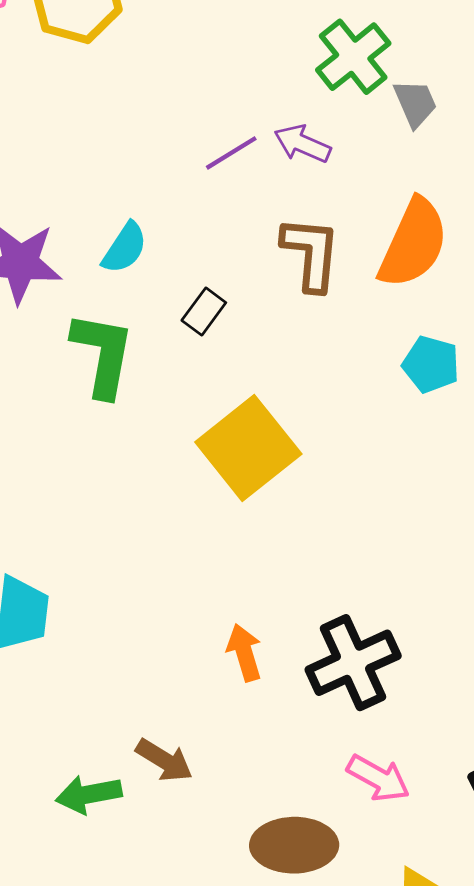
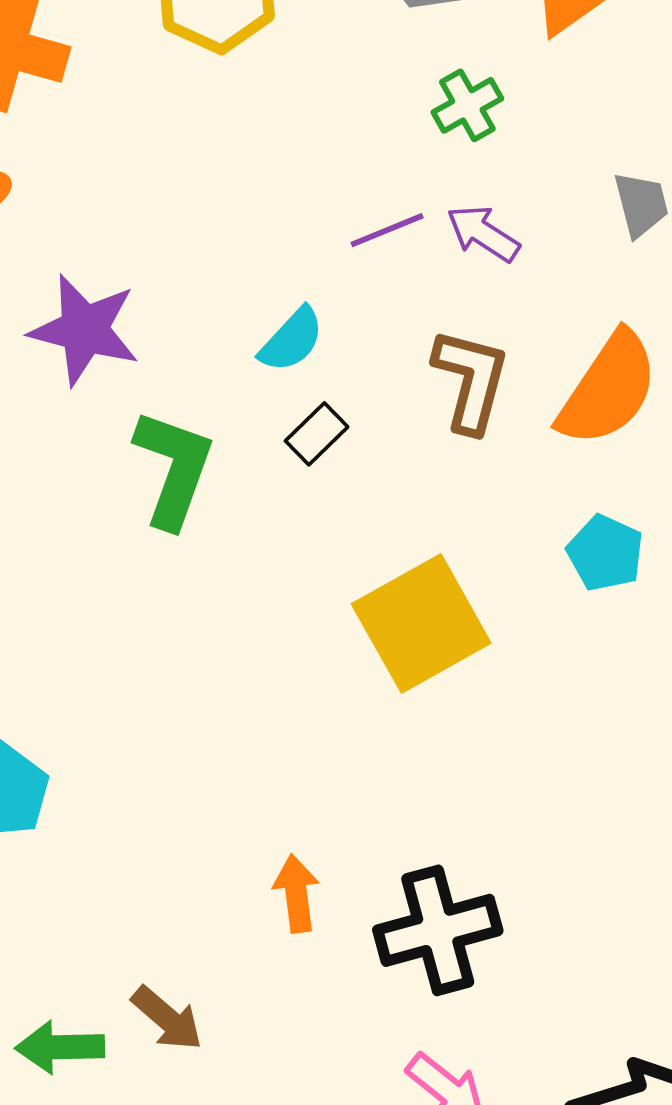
green cross: (353, 57) -> (467, 105), moved, size x0.7
cyan semicircle: (125, 248) -> (292, 340), moved
yellow square: (248, 448) -> (421, 624), moved

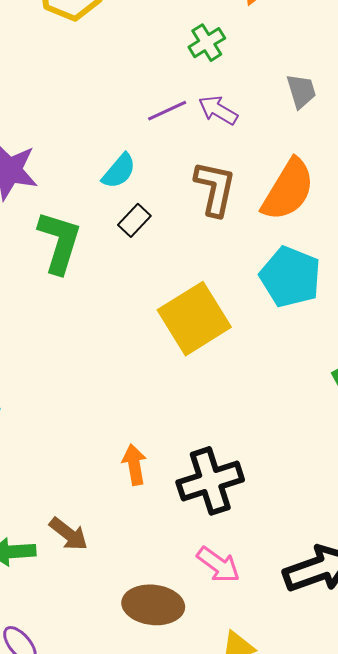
cyan pentagon: (605, 553) -> (290, 277), size x1.5

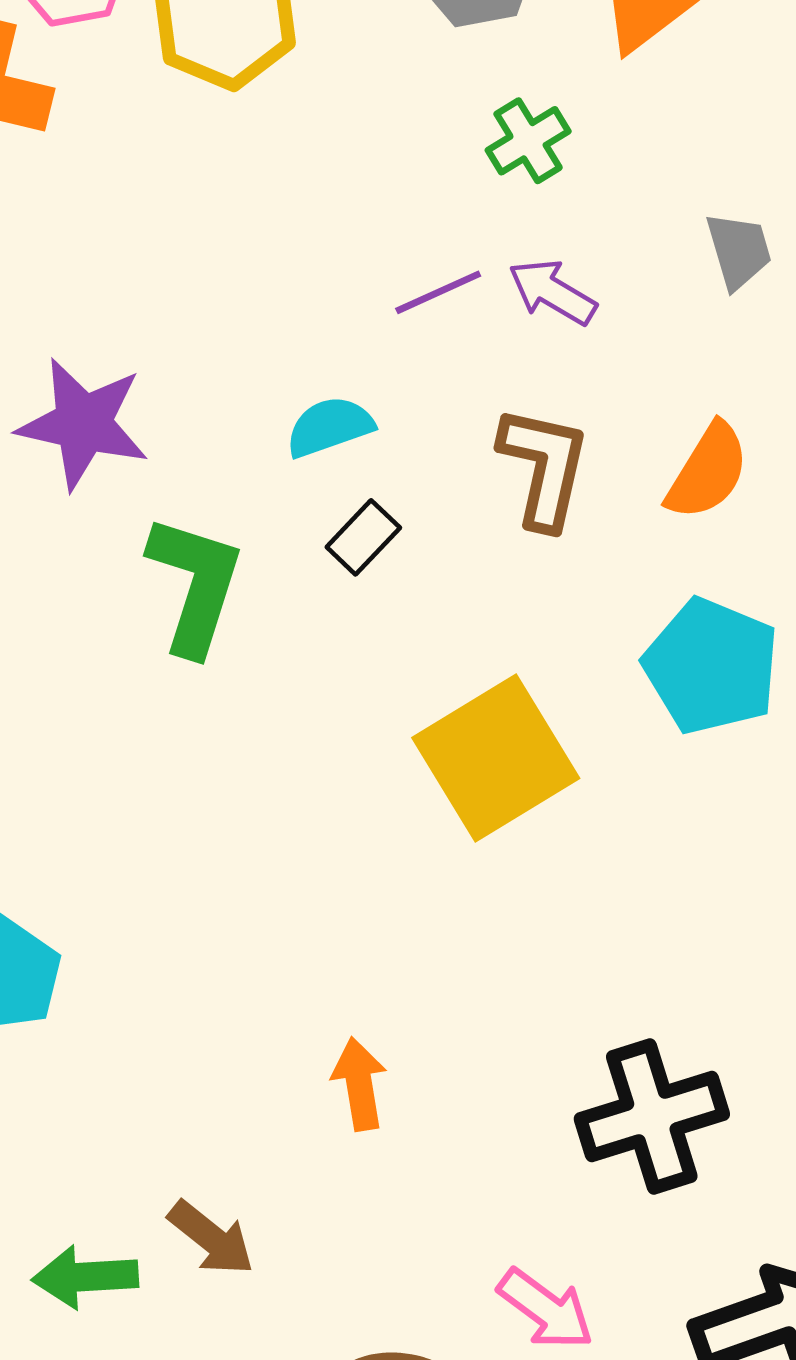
cyan semicircle: (119, 171) -> (330, 427), turned -150
orange semicircle: (288, 190) -> (708, 471), size x0.7
black cross: (210, 481) -> (652, 1116), moved

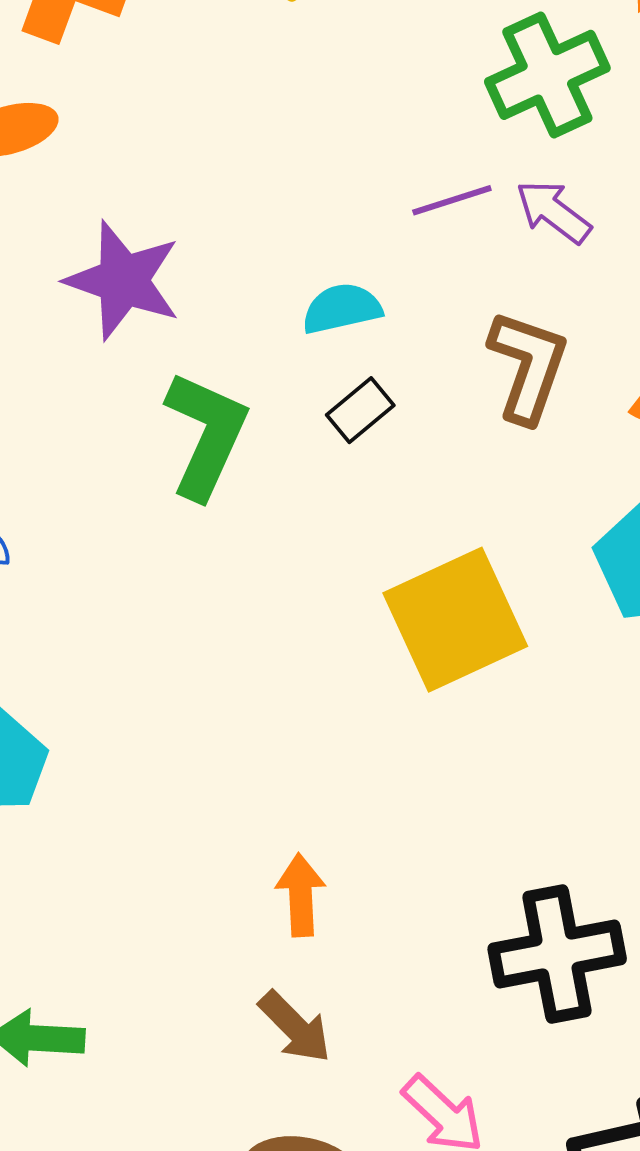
green cross: (528, 141) -> (547, 75), size x1.6
brown arrow: (211, 1238) -> (295, 1027), moved

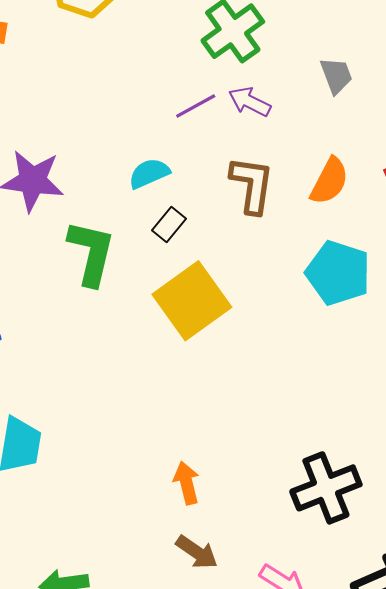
yellow square: (455, 620) -> (192, 301), moved

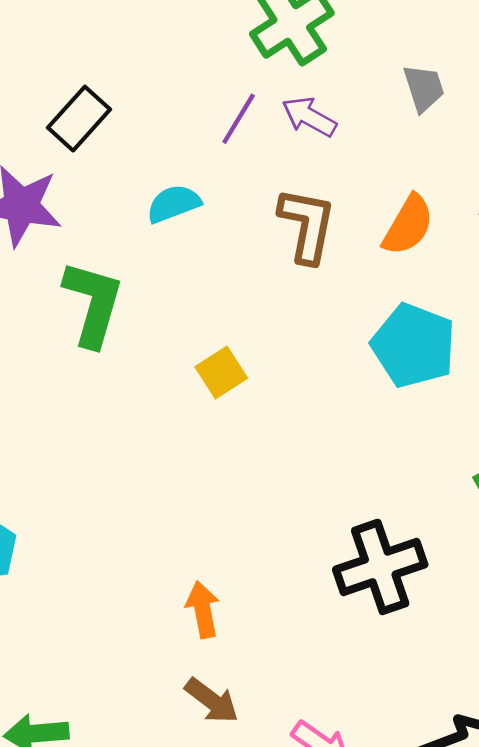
purple line: (196, 106) -> (239, 119), turned -33
black rectangle: (169, 224) -> (79, 119), moved, size x1.4
yellow square: (192, 301) -> (221, 372), size x0.5
black cross: (326, 488) -> (380, 567), moved

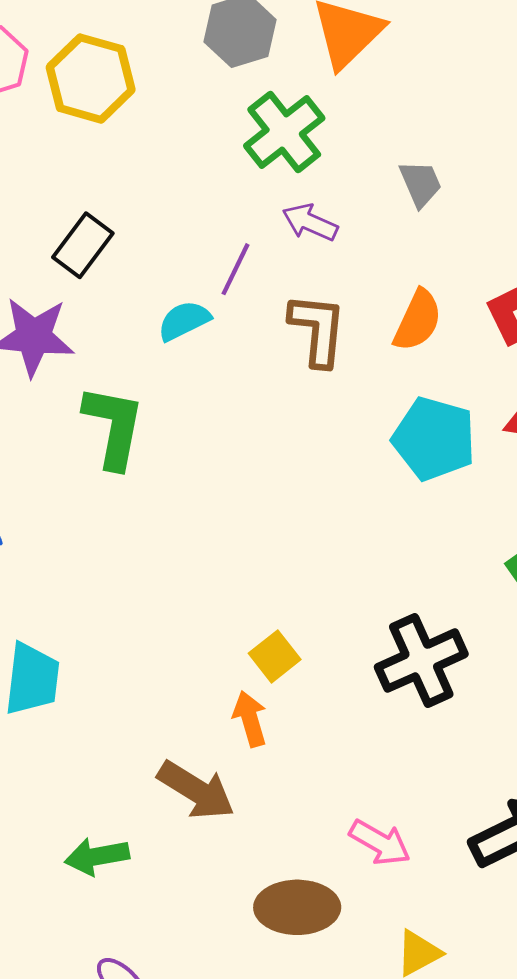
purple line: (239, 119) -> (236, 269), moved
yellow square: (221, 372) -> (275, 656), moved
brown arrow: (212, 701) -> (196, 790), moved, size x1.4

